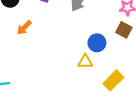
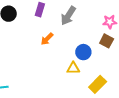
orange arrow: (24, 28) -> (47, 39), moved

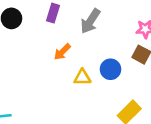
yellow triangle: (73, 68) -> (82, 77), moved

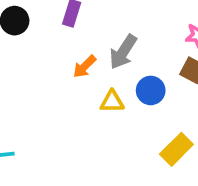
gray arrow: (90, 21) -> (123, 52), moved

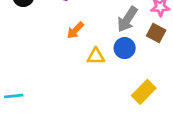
gray arrow: (123, 52) -> (127, 19), moved

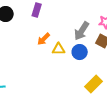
yellow triangle: (96, 56) -> (59, 49), moved

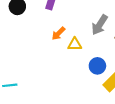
blue circle: (80, 52) -> (97, 66), moved

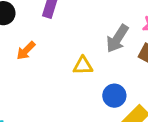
orange arrow: (58, 33) -> (26, 51), moved

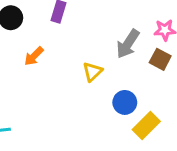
yellow triangle: (83, 66) -> (92, 72), turned -42

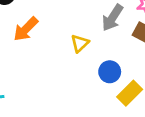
orange arrow: (34, 56) -> (26, 29), size x1.4

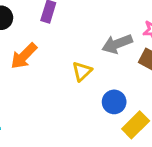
gray arrow: (113, 18) -> (117, 44), turned 36

